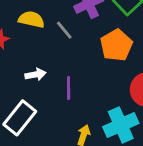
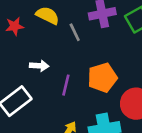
orange pentagon: (116, 45) -> (102, 78), moved

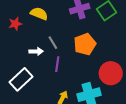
gray line: (75, 32) -> (53, 43), moved
orange pentagon: (102, 78) -> (85, 44), moved

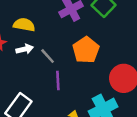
white arrow: (36, 51) -> (25, 49), moved

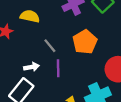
white arrow: (25, 49) -> (32, 67), moved

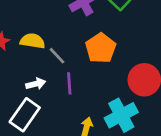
yellow semicircle: (30, 16) -> (32, 41), moved

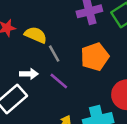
purple line: (69, 83) -> (59, 81), turned -60

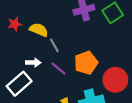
orange pentagon: (95, 57) -> (86, 63), moved

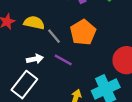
orange pentagon: (86, 63) -> (83, 32), moved

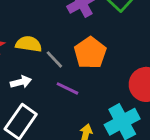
white arrow: (35, 59) -> (21, 82), moved

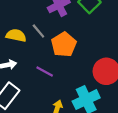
gray line: (54, 59) -> (38, 31), moved

